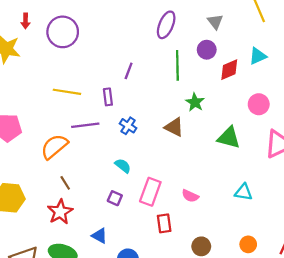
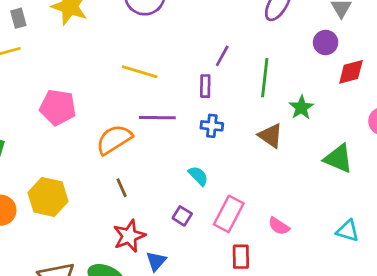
green line: (177, 65) -> (265, 78), moved
purple rectangle: (108, 97) -> (205, 86), moved
blue cross: (128, 126) -> (212, 126), turned -35
red star: (60, 212) -> (129, 236), moved
blue triangle: (99, 236) -> (156, 261), turned 35

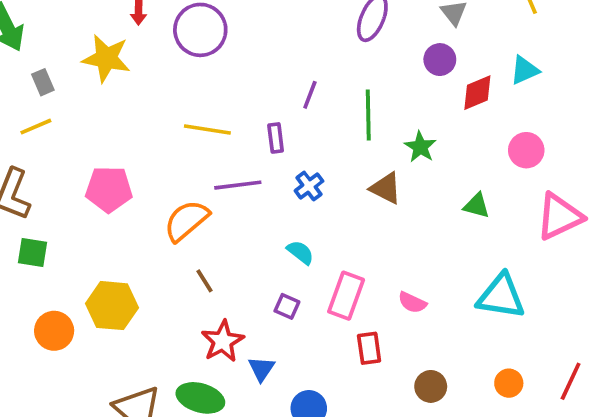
purple rectangle: (205, 86) -> (276, 138), moved
blue cross: (212, 126) -> (309, 186), turned -35
green triangle: (338, 159) -> (477, 206), size x0.7
cyan triangle: (348, 231) -> (501, 296), size x1.6

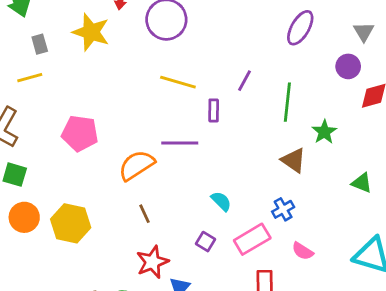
yellow line: (207, 129) -> (178, 82), moved
blue cross: (309, 186) -> (283, 209), moved
pink rectangle: (346, 296) -> (252, 239), turned 32
orange circle: (54, 331) -> (24, 217), moved

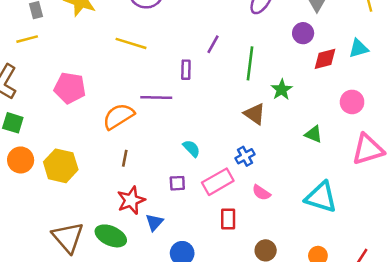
yellow line: (178, 82) -> (131, 43), moved
brown line: (144, 214) -> (125, 158), turned 35
purple square: (205, 242) -> (177, 183), turned -35

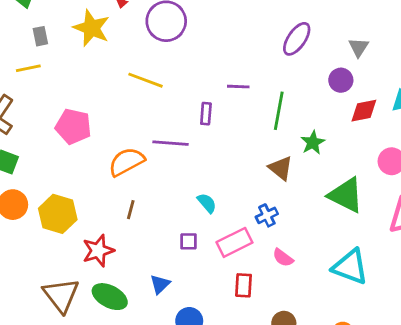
purple line: (213, 44) -> (238, 87), turned 60
green triangle: (314, 134) -> (346, 195), size x1.8
red star: (131, 200) -> (98, 251), moved

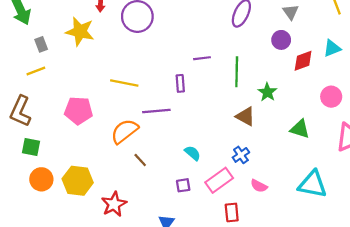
yellow line: (146, 80) -> (124, 83), moved
green triangle: (346, 195) -> (300, 129), size x0.7
brown line: (131, 210) -> (140, 160), moved, turned -48

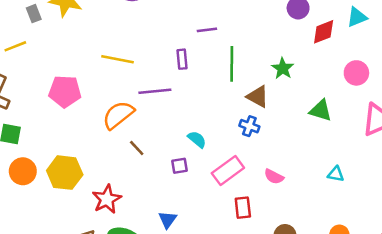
gray rectangle: (41, 44) -> (34, 14), moved
green line: (237, 72) -> (232, 64), moved
blue cross: (241, 155) -> (249, 126), moved, turned -35
cyan triangle: (313, 184) -> (336, 174), size x0.5
purple square: (183, 185) -> (180, 166), moved

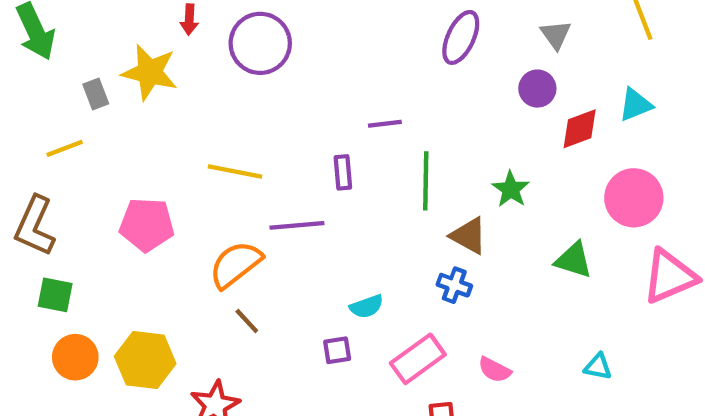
pink circle: (356, 73) -> (634, 198), size x1.4
cyan semicircle: (197, 139) -> (367, 306), turned 120
brown line: (137, 148) -> (247, 321), moved

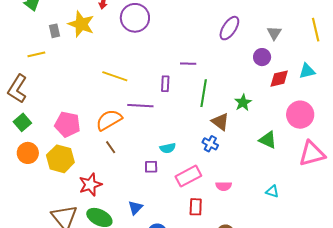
pink pentagon: (147, 225) -> (67, 124), moved
green square: (55, 295) -> (22, 122), turned 30
pink semicircle: (495, 370) -> (224, 186), turned -35

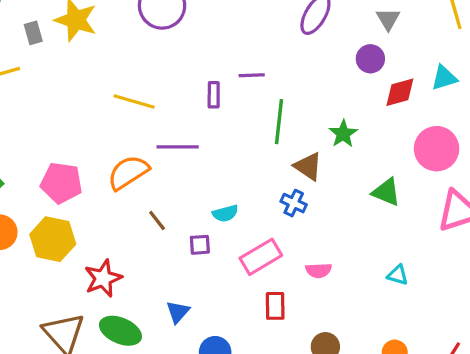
purple rectangle: (165, 84) -> (214, 95), moved
brown line: (111, 147) -> (157, 220), moved

